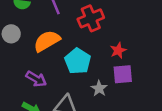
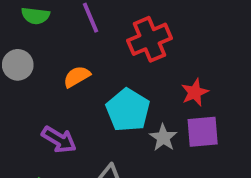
orange semicircle: (47, 41) -> (77, 77), size x0.6
gray star: (99, 88) -> (163, 138), moved

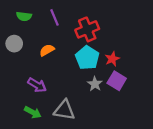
cyan pentagon: (128, 110) -> (87, 58), moved
purple square: (203, 132) -> (117, 81), turned 36

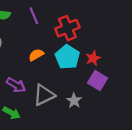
orange semicircle: (47, 50) -> (36, 55), moved
gray star: (95, 84) -> (74, 101), moved
gray triangle: (64, 110) -> (44, 95), moved, turned -35

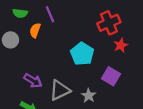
red cross: (67, 28) -> (109, 23), moved
orange semicircle: (36, 55) -> (35, 30), moved, turned -40
red star: (93, 58) -> (121, 45), moved

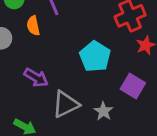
orange semicircle: (35, 30) -> (33, 26), turned -32
purple arrow: (33, 81) -> (36, 78), moved

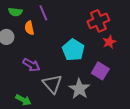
gray triangle: (66, 104) -> (52, 84), turned -45
gray star: (103, 111) -> (79, 89), size x1.5

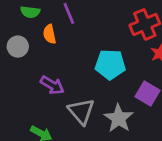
cyan pentagon: (73, 50) -> (110, 64), turned -30

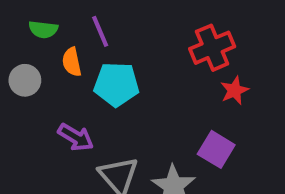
cyan pentagon: (110, 64) -> (116, 84), moved

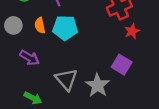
orange semicircle: (72, 62) -> (40, 25), moved
purple arrow: (76, 137) -> (29, 58), moved

